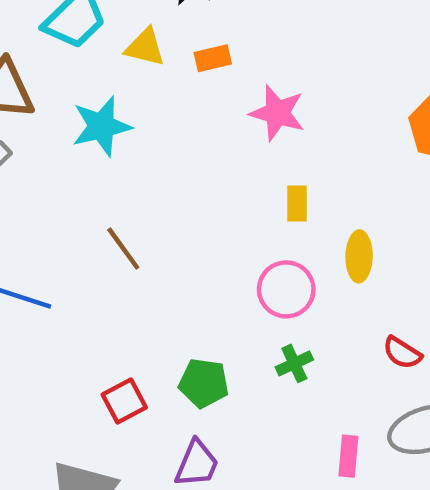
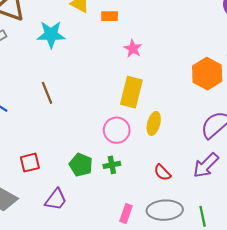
pink star: (277, 113) -> (133, 49), size x0.7
yellow rectangle: (297, 204) -> (131, 92), size x1.8
green pentagon: (204, 383) -> (81, 165), moved

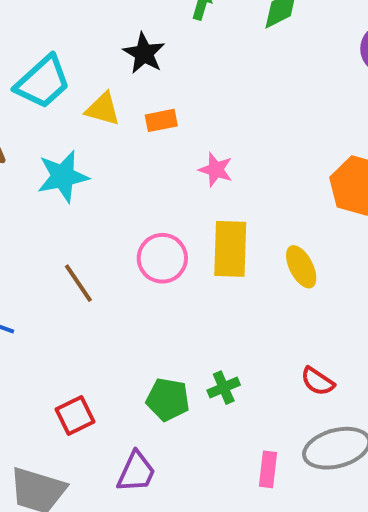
yellow ellipse: (154, 123) -> (301, 267), moved, turned -30
pink circle: (117, 130) -> (162, 258), moved

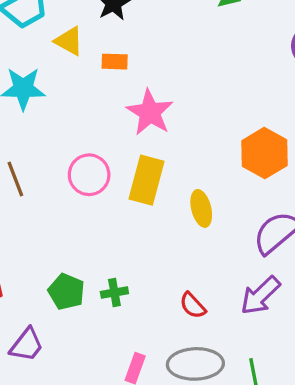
pink star: (216, 170) -> (150, 112), size x1.6

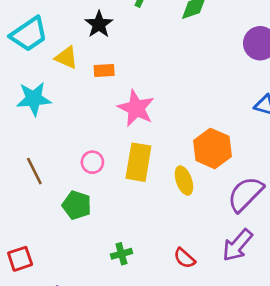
orange hexagon: (265, 153) -> (212, 148), moved
pink circle: (89, 175) -> (92, 162), size x0.7
green pentagon: (66, 292) -> (77, 205), moved

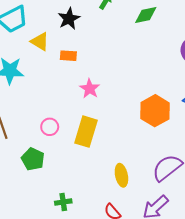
pink star: (136, 108) -> (90, 89), size x0.7
orange hexagon: (212, 148) -> (155, 111), moved
yellow ellipse: (184, 181) -> (121, 175), moved

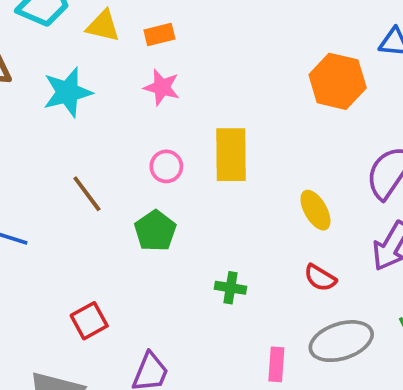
pink star: (90, 89) -> (162, 87), moved
green pentagon: (33, 159) -> (155, 231), turned 30
green cross: (63, 202) -> (230, 288), turned 35

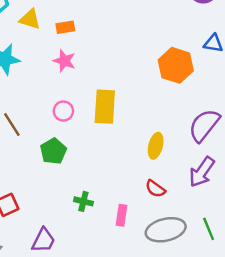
yellow ellipse: (315, 210) -> (156, 146), turned 40
green cross: (230, 288) -> (83, 201), moved
pink rectangle: (276, 364) -> (122, 215), moved

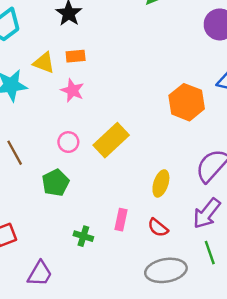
yellow triangle: (30, 19) -> (44, 63), moved
yellow rectangle: (105, 107) -> (111, 140), turned 40
pink rectangle: (122, 215) -> (121, 220), moved
green line: (209, 229) -> (210, 253), moved

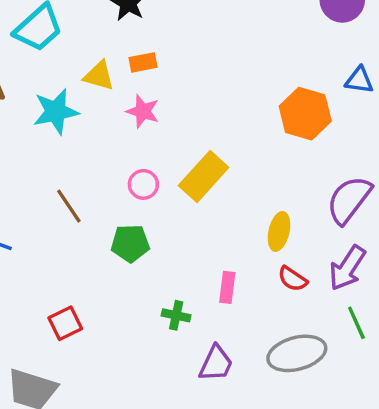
green pentagon: (56, 183) -> (130, 243), turned 30
red semicircle: (158, 228) -> (293, 279), moved
purple trapezoid: (40, 274) -> (216, 363), moved

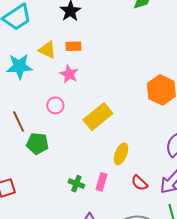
pink circle: (143, 184) -> (55, 105), moved
yellow ellipse: (279, 231) -> (121, 154), moved
green pentagon: (130, 243) -> (37, 144), moved
green cross: (176, 315) -> (76, 184), moved

